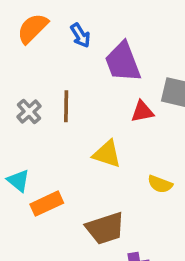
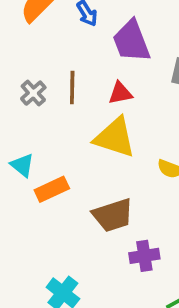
red triangle: (142, 112) -> (120, 93), moved
yellow triangle: (107, 154) -> (115, 137), size x1.4

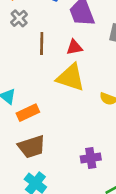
gray cross: (33, 93) -> (19, 18), moved
brown trapezoid: (113, 215) -> (32, 147), moved

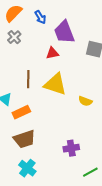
brown line: (42, 44) -> (28, 79), moved
red triangle: (74, 47) -> (52, 53), moved

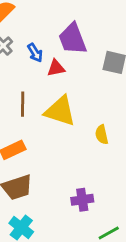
blue arrow: (40, 17) -> (35, 53), moved
yellow semicircle: (85, 101) -> (102, 135), turned 56

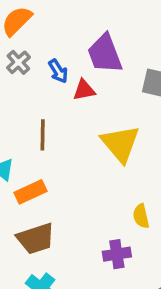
yellow triangle: (60, 111) -> (120, 144), moved, turned 32
yellow semicircle: (102, 135) -> (141, 216), moved

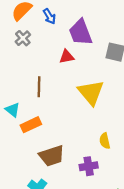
blue arrow: (58, 71) -> (49, 16), moved
brown trapezoid: (36, 239) -> (52, 156), moved

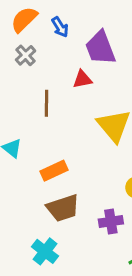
brown line: (39, 87) -> (46, 103), moved
orange rectangle: (31, 125) -> (54, 171), moved

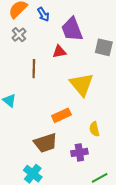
orange rectangle: (54, 171) -> (61, 115), moved

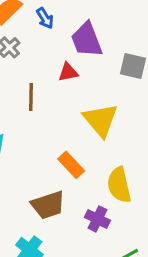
orange rectangle: (61, 115) -> (71, 165), turned 72
yellow semicircle: (94, 129) -> (119, 185), size x1.6
purple cross: (79, 152) -> (97, 219), turned 35

